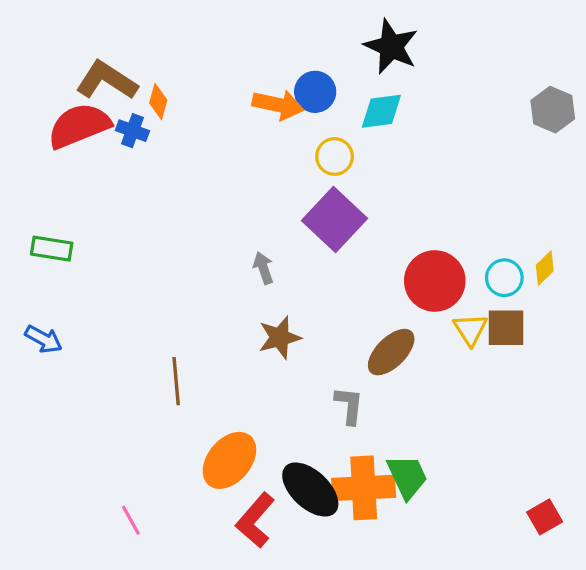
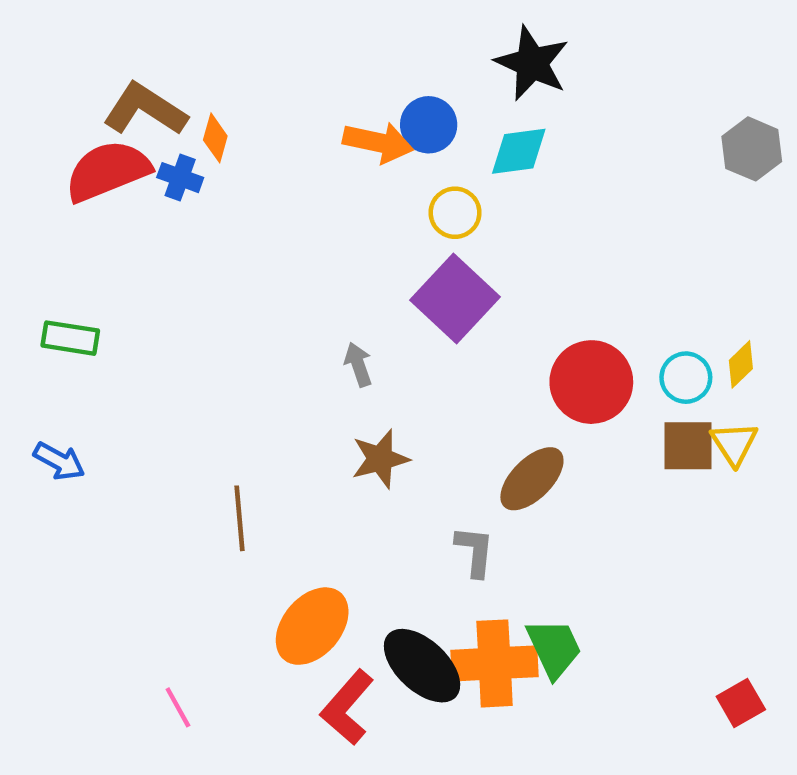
yellow triangle: (470, 329) -> (734, 444), moved

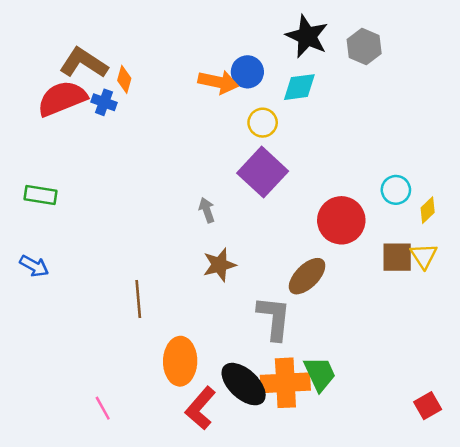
gray hexagon: (752, 149) -> (364, 46), moved
cyan circle: (686, 378) -> (396, 190), moved
gray L-shape: (475, 551) -> (274, 318), size x1.5
orange ellipse: (312, 626) -> (180, 361), turned -39

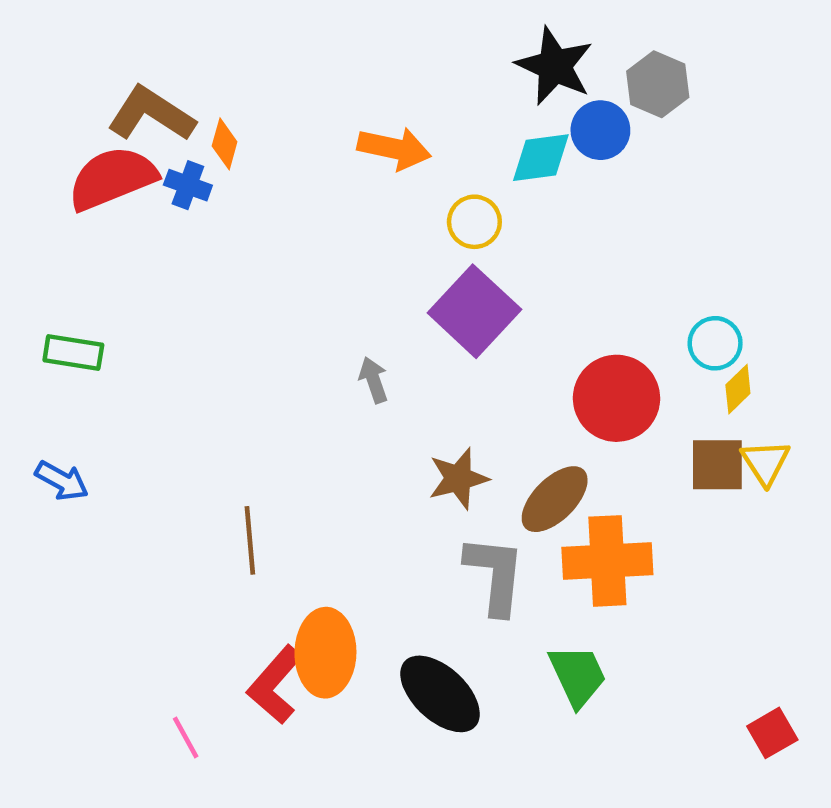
blue circle: (247, 72) -> (600, 130), moved
yellow diamond: (428, 210) -> (738, 389), moved
brown star: (219, 265) -> (458, 478), moved
orange cross: (285, 383) -> (607, 561), moved
red L-shape: (200, 408) -> (275, 685), moved

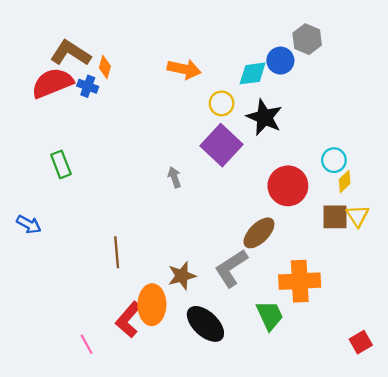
black star: (555, 66) -> (264, 117), moved
green rectangle: (73, 352) -> (61, 164), moved, turned 60
brown star: (458, 478) -> (182, 276), moved
orange cross: (607, 561) -> (300, 281), moved
gray L-shape: (495, 575) -> (231, 268), turned -129

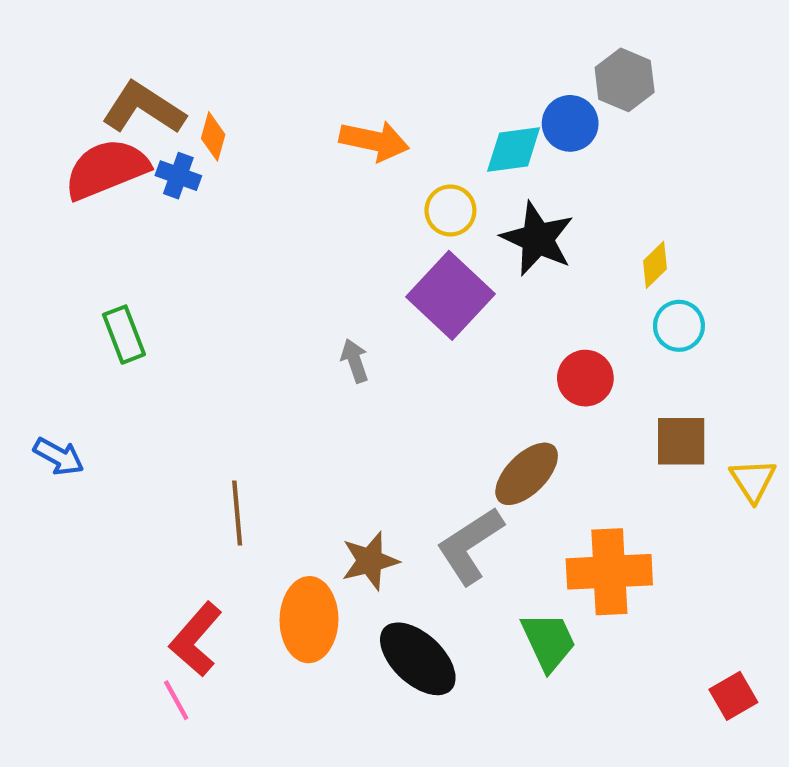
yellow diamond: (345, 182) -> (655, 265), moved
red circle: (288, 186) -> (585, 378), size x0.7
yellow triangle: (357, 216) -> (753, 480), moved
red L-shape: (128, 320) -> (196, 639), moved

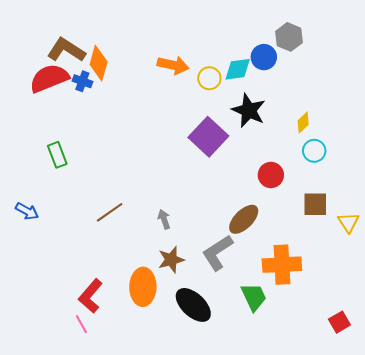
orange diamond: (213, 136) -> (99, 63), size x1.6
yellow circle: (450, 210) -> (209, 78), moved
gray arrow: (355, 361) -> (164, 219), moved
brown line: (237, 513) -> (110, 212), moved, turned 60

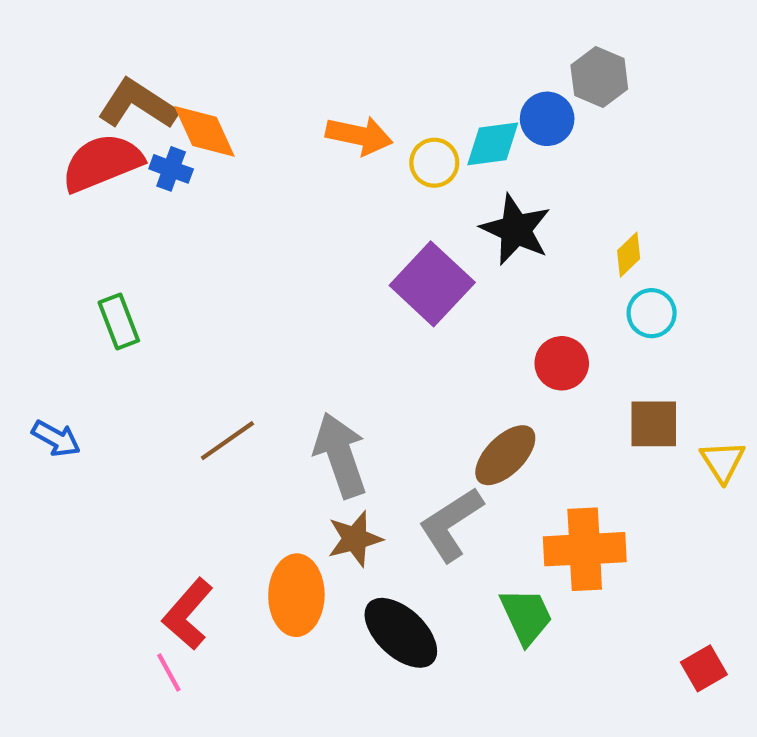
orange diamond: (99, 63) -> (204, 131), turned -40
gray arrow: (164, 219) -> (340, 455), size x2.0

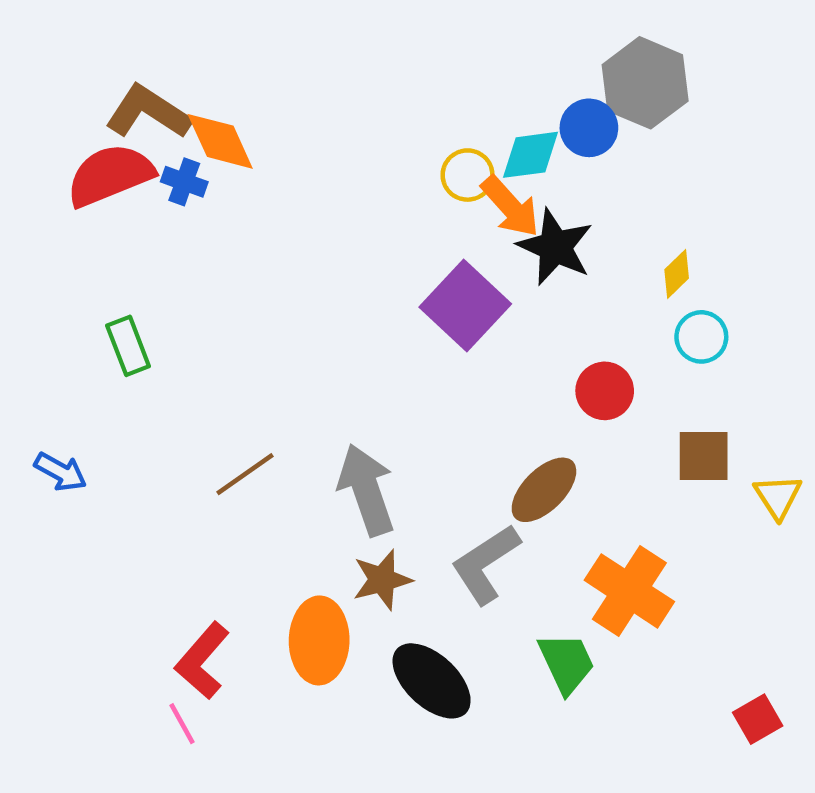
gray hexagon: (599, 77) -> (645, 83), size x1.4
orange arrow: (359, 136) -> (510, 207), moved, turned 36
orange cross: (585, 549) -> (629, 591), turned 36

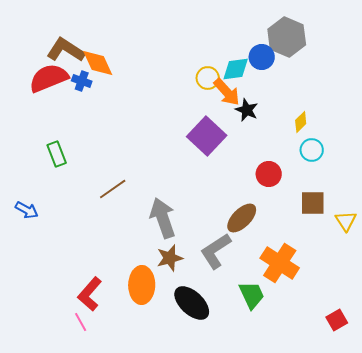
black star: (555, 247) -> (247, 110), size x0.7
brown line: (245, 474) -> (113, 189), moved

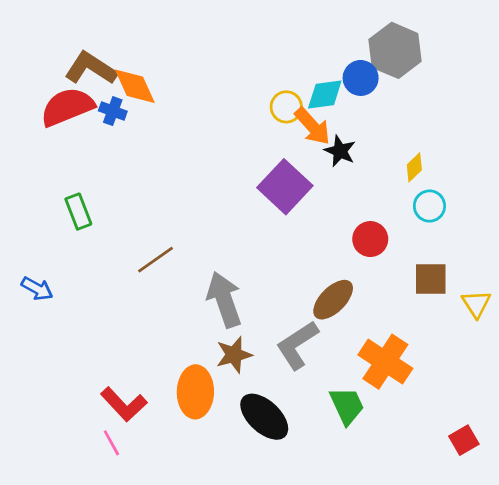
red L-shape: (90, 294) -> (124, 404), turned -84

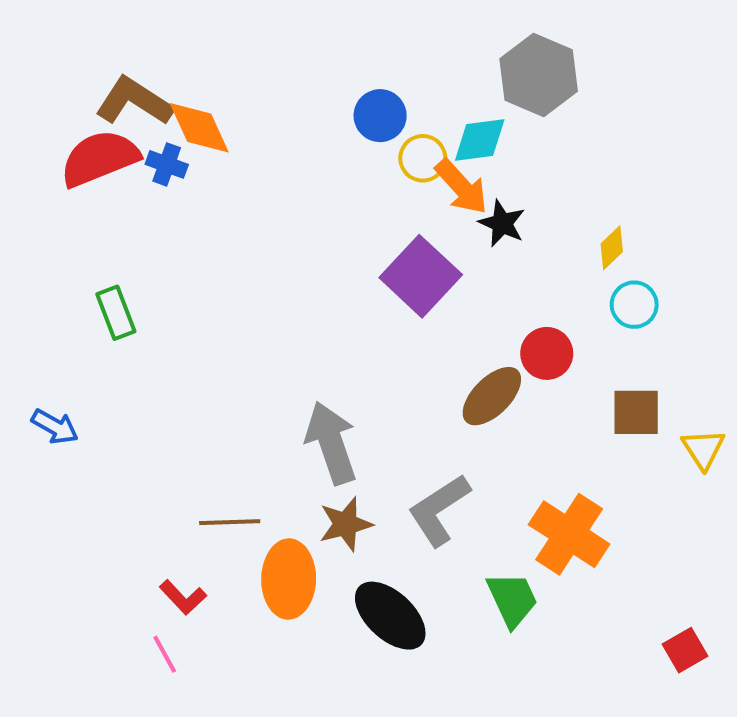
gray hexagon: (395, 50) -> (539, 75), moved
blue circle: (361, 78) -> (380, 116), moved
brown line: (155, 260) -> (230, 522), moved, turned 33
brown ellipse: (333, 300) -> (492, 396), moved
red L-shape: (124, 404) -> (183, 597), size x0.7

